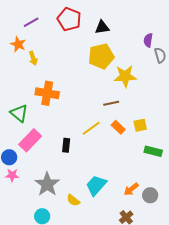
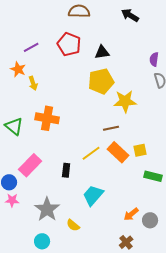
purple semicircle: (148, 40) -> (154, 59), moved
green triangle: (19, 113) -> (14, 126), moved
orange rectangle: (118, 127) -> (118, 152), size x1.5
cyan trapezoid: (96, 185) -> (93, 195), moved

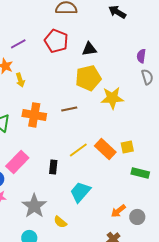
brown line: (111, 128) -> (69, 109), moved

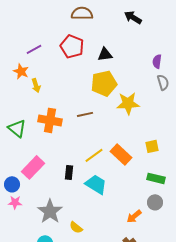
yellow square: (127, 147) -> (152, 146), moved
cyan trapezoid: (80, 192) -> (96, 184), moved, turned 80
gray circle: (137, 217) -> (155, 202), moved

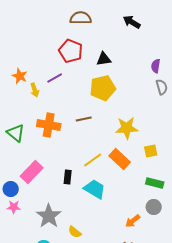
purple line: (34, 49) -> (55, 78), moved
yellow star: (128, 103) -> (127, 128), moved

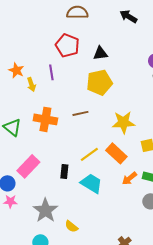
purple line: (55, 78) -> (51, 72), turned -70
orange arrow: (133, 221) -> (129, 178), moved

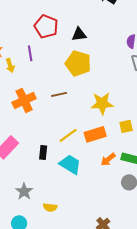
yellow pentagon: (99, 82) -> (78, 63), turned 30
orange cross: (45, 119) -> (24, 100), turned -35
orange rectangle: (116, 153) -> (95, 134), turned -60
gray star: (45, 210) -> (24, 191), size x0.7
yellow semicircle: (71, 226) -> (50, 207), turned -32

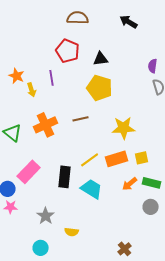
yellow square: (126, 126) -> (142, 158), moved
black rectangle: (43, 152) -> (65, 177), size x1.5

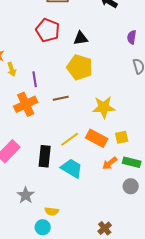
purple semicircle: (153, 66) -> (132, 37), moved
purple line: (52, 78) -> (35, 79), moved
orange rectangle: (117, 159) -> (97, 138), turned 45
cyan circle: (41, 248) -> (43, 227), moved

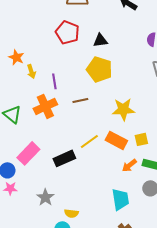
black rectangle: (45, 156) -> (64, 158), turned 60
cyan trapezoid: (72, 168) -> (120, 199), moved, turned 50

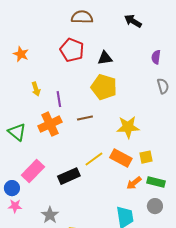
orange star: (16, 57) -> (21, 54), moved

